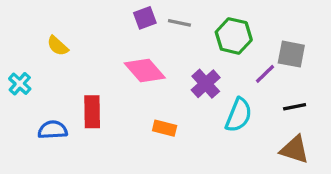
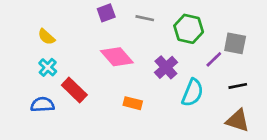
purple square: (145, 18) -> (106, 13), moved
cyan cross: (20, 84) -> (48, 67), moved
red rectangle: (92, 112) -> (74, 90), turned -45

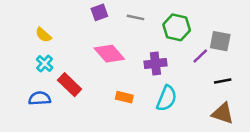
purple cross: (166, 67) -> (155, 64), turned 35
cyan semicircle: (193, 93) -> (167, 98), moved

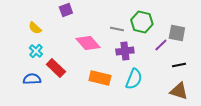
purple square: (99, 12) -> (66, 10), moved
gray line: (136, 17) -> (117, 29), moved
orange rectangle: (124, 97) -> (100, 78), size x1.5

